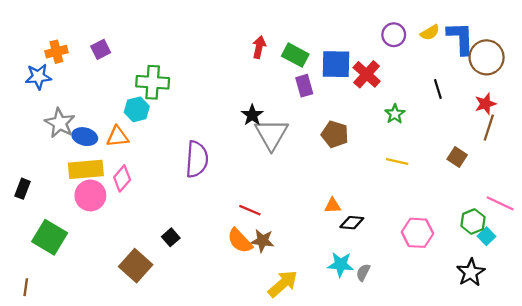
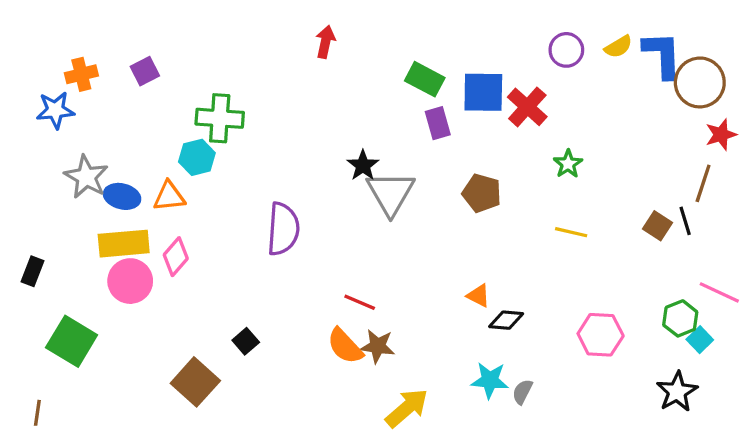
red arrow: (259, 47) -> (325, 42), moved
black line: (438, 89) -> (685, 221), moved
red star: (485, 104) -> (721, 135), moved
orange triangle: (333, 206) -> (478, 296), turned 30

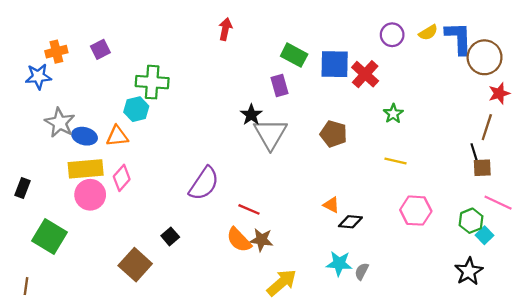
purple rectangle: (438, 123) -> (279, 85), moved
brown square: (657, 226) -> (482, 168), moved, turned -36
purple semicircle: (283, 229) -> (204, 183), moved, turned 30
pink hexagon: (601, 335) -> (416, 211), moved

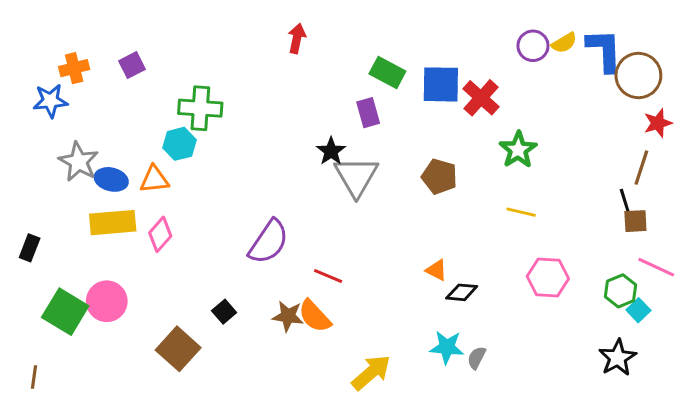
purple circle: (392, 35) -> (533, 46), moved
green star: (393, 114) -> (518, 150), size x1.4
pink circle: (90, 195) -> (107, 301), moved
brown star: (261, 240) -> (288, 316), moved

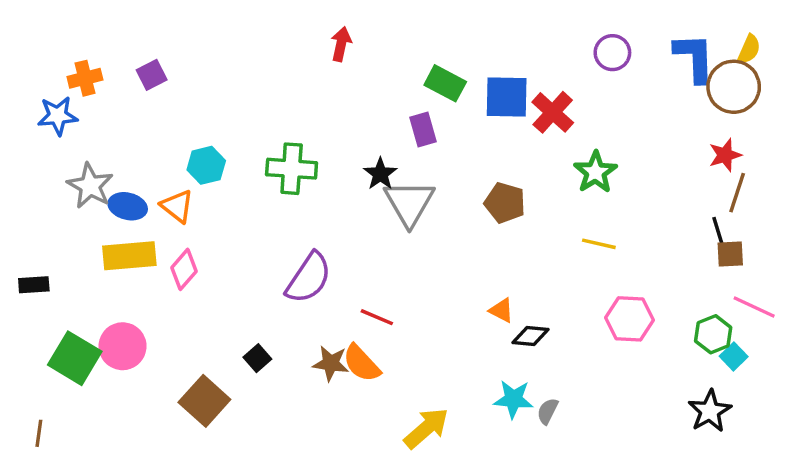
yellow semicircle: (564, 43) -> (749, 49), moved, turned -35
green cross: (200, 108) -> (292, 169), moved
red star: (658, 123) -> (725, 155), moved
orange triangle: (154, 179) -> (177, 206), turned 44
black rectangle: (30, 248) -> (34, 285), turned 65

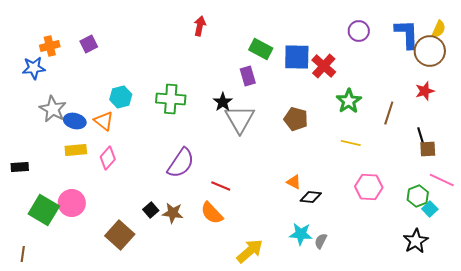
brown line: (737, 193) -> (389, 113), moved
yellow rectangle: (129, 256) -> (76, 150), size x0.7
brown star: (331, 363) -> (173, 213), moved

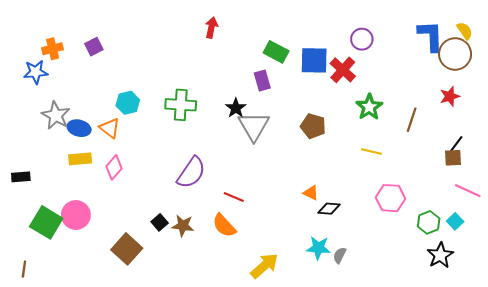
yellow semicircle: (439, 29) -> (465, 31), turned -60
purple circle: (359, 31) -> (362, 39), moved
black line: (421, 136) -> (456, 144), moved, turned 54
green hexagon: (418, 196) -> (429, 222), moved

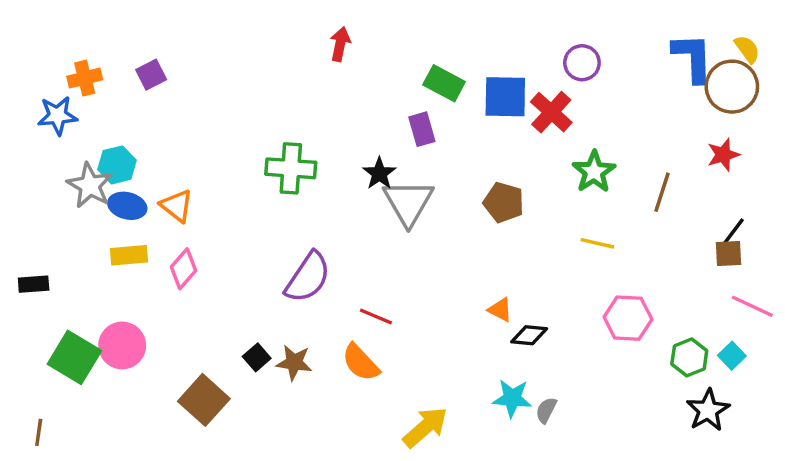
cyan hexagon: (128, 103) -> (117, 165), moved

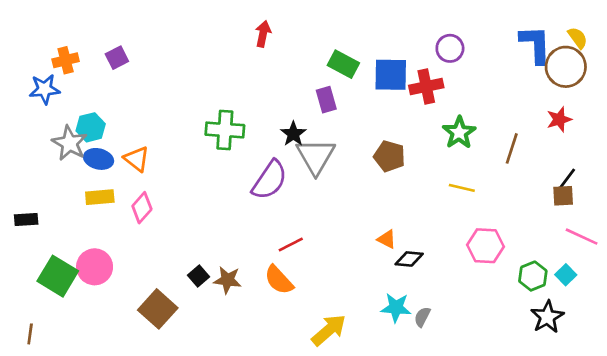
red cross: (551, 112) -> (426, 87), turned 36
purple semicircle: (308, 277) -> (270, 180), moved
red line: (376, 317) -> (291, 244), turned -50

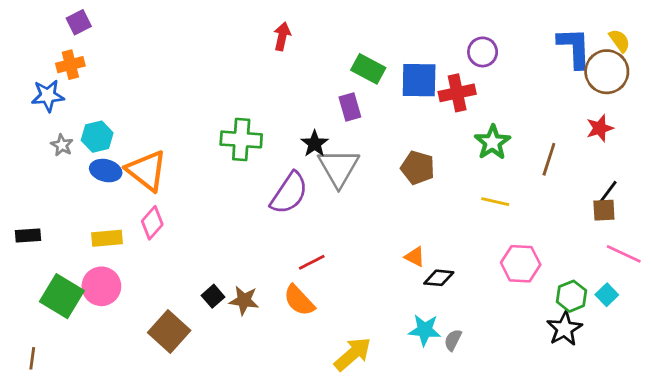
purple square: (117, 58) -> (79, 22), moved
gray star: (70, 143) -> (62, 145), moved, size x0.6
orange triangle: (137, 159) -> (147, 171), size x1.5
yellow rectangle: (100, 197) -> (107, 238), moved
black star: (547, 317) -> (564, 329), moved

